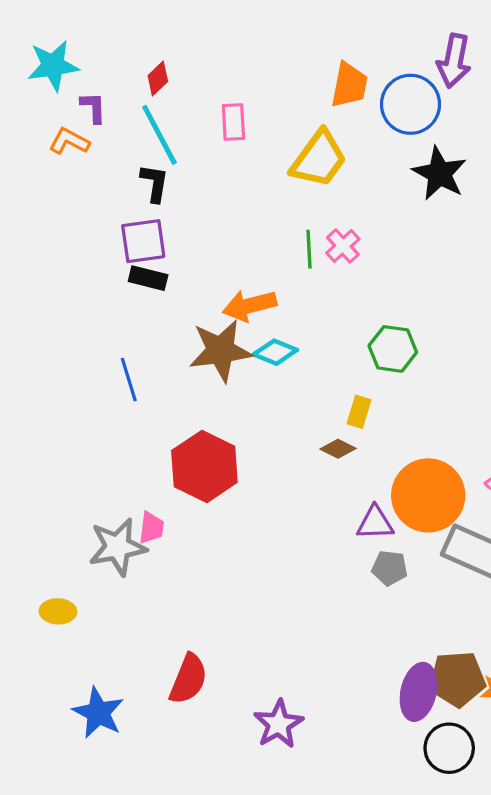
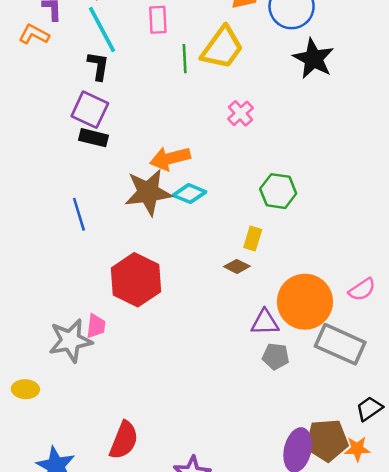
purple square: (143, 241) -> (90, 110), turned 33
green line: (309, 249) -> (185, 59), moved

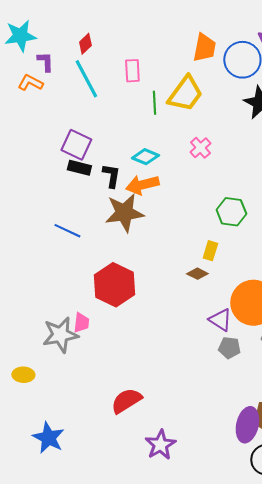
black L-shape: (98, 66) -> (111, 176), moved
cyan diamond: (189, 194) -> (145, 157), moved
blue line: (79, 214) -> (67, 231), turned -48
purple triangle: (265, 322) -> (220, 320), turned 35
red semicircle: (124, 440) -> (126, 401), moved, turned -144

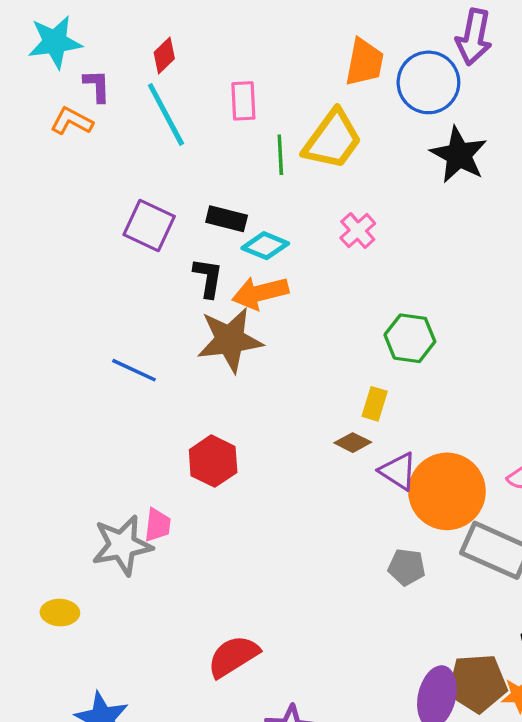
black rectangle: (79, 168) -> (227, 219), moved
red hexagon: (114, 285) -> (213, 461), size x0.7
purple triangle: (220, 320) -> (398, 471), moved

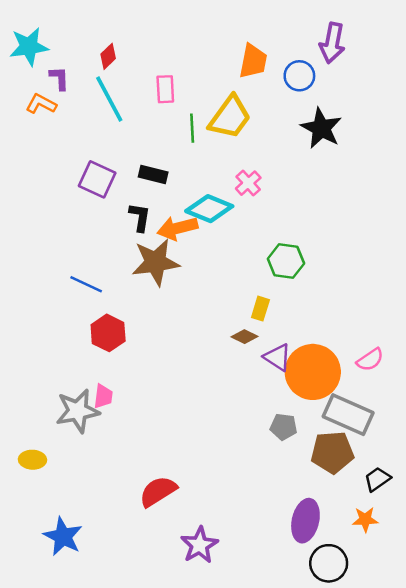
blue circle: (428, 82) -> (299, 76), size x0.7
cyan diamond: (265, 246) -> (209, 209), moved, size x1.4
red hexagon: (213, 461) -> (108, 333), moved
brown pentagon: (477, 683) -> (332, 452), moved

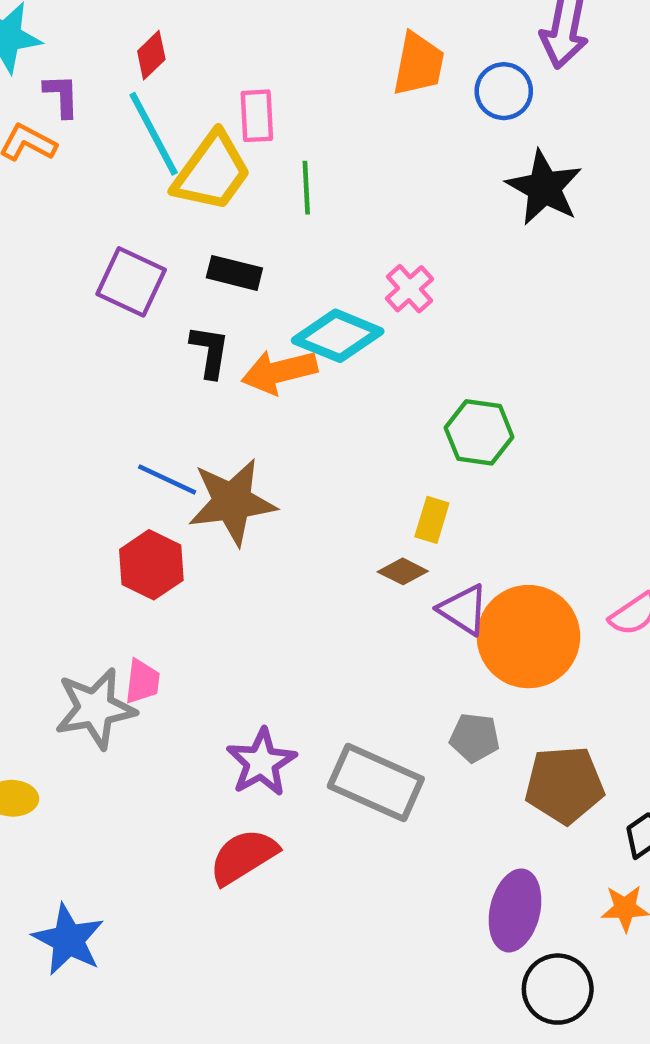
yellow trapezoid: (230, 117) -> (212, 172), moved
brown star: (156, 262) -> (232, 502), moved
blue line: (86, 284) -> (167, 479), moved
gray rectangle: (348, 415) -> (376, 783), moved
purple star: (199, 545) -> (261, 762), moved

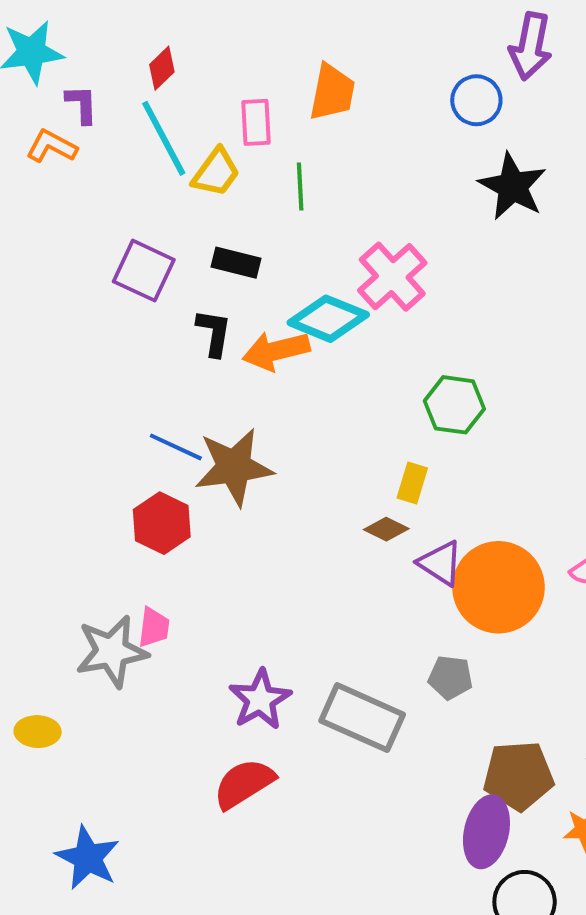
orange trapezoid: (418, 64) -> (332, 92), moved
yellow trapezoid: (212, 172) -> (216, 172), size x0.7
pink cross: (409, 289) -> (392, 277), size x1.6
brown pentagon: (564, 785) -> (519, 776), moved

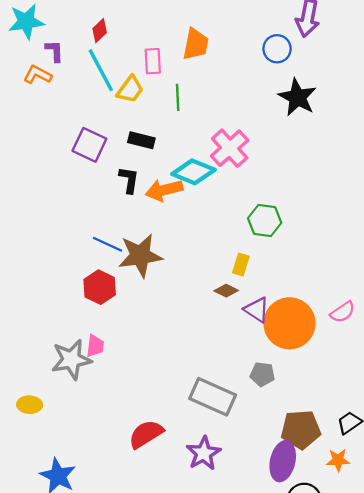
purple star: (260, 699) -> (204, 453), moved

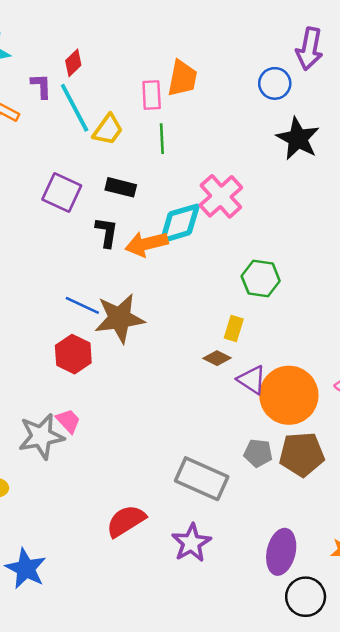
purple L-shape: (54, 51) -> (41, 86), moved
pink rectangle: (153, 61) -> (152, 95), moved
cyan diamond: (193, 172) -> (180, 223), turned -39
pink trapezoid: (95, 346) -> (68, 421), turned -50
brown pentagon: (301, 430) -> (302, 454), moved

